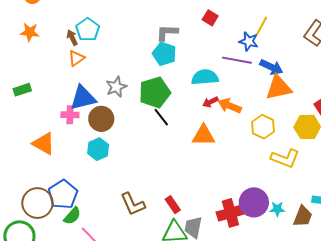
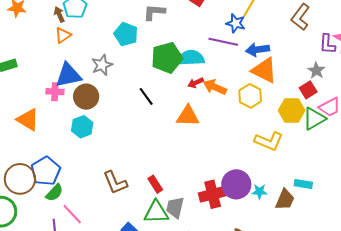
cyan pentagon: (164, 54) -> (126, 34), moved
blue arrow: (271, 67) -> (258, 50), turned 145
orange triangle: (279, 88) -> (264, 70), turned 36
green pentagon: (155, 92) -> (167, 58), moved
yellow hexagon: (263, 127) -> (250, 96), moved

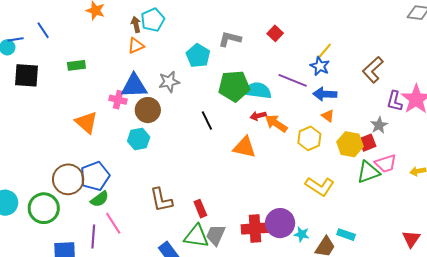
blue star: (236, 23) -> (320, 66), moved
orange triangle: (264, 70) -> (328, 116), size x0.5
yellow hexagon: (292, 110) -> (350, 144), moved

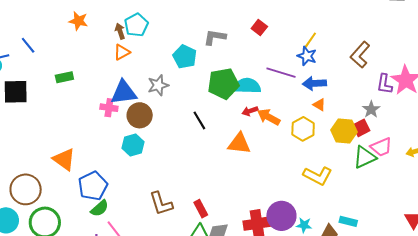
orange triangle: (86, 122) -> (64, 159), moved
brown circle: (68, 179) -> (26, 189), moved

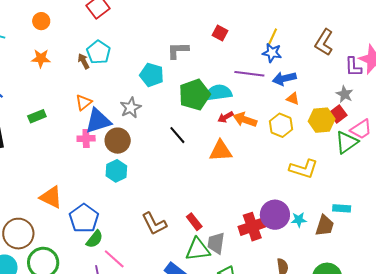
orange triangle: (122, 52) -> (84, 102), moved

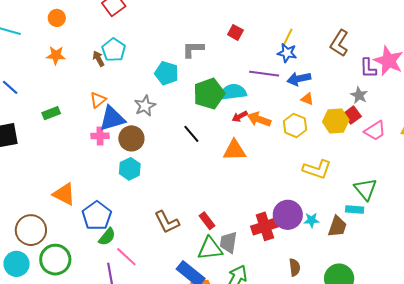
green triangle: (347, 142) -> (365, 189), moved, turned -35

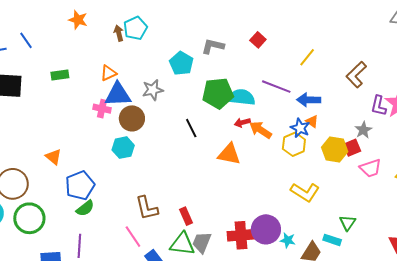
blue star: (287, 53) -> (300, 128), moved
green triangle: (365, 189) -> (347, 223), size x0.7
orange triangle: (64, 194) -> (53, 157), size x0.7
pink line: (126, 257) -> (133, 237), moved

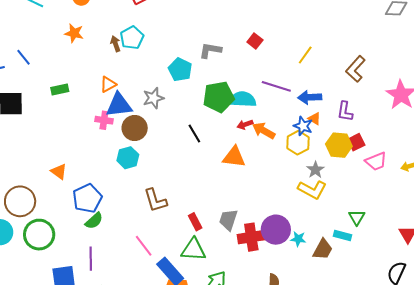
purple L-shape: (379, 106) -> (345, 111), moved
gray star: (363, 130) -> (315, 170), moved
brown L-shape: (147, 208) -> (155, 200), moved
gray trapezoid: (202, 242) -> (228, 220), moved

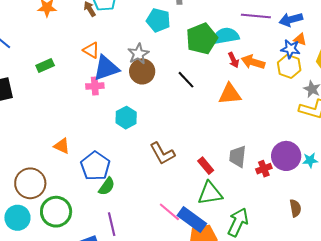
orange triangle: (108, 84) -> (91, 50), turned -48
red arrow: (245, 125) -> (233, 60), turned -84
brown circle: (135, 128) -> (142, 71), moved
red cross: (251, 237) -> (264, 169), size x0.6
pink line: (144, 246) -> (169, 212), moved

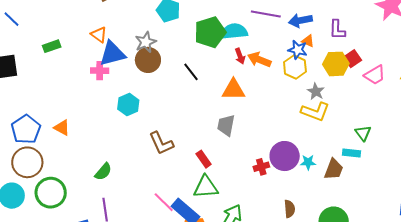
gray trapezoid: (238, 157) -> (226, 125), moved
blue pentagon: (95, 166) -> (26, 129), moved

